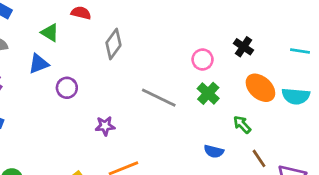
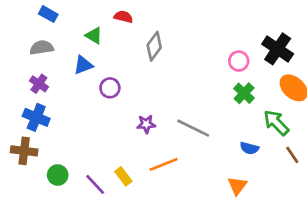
black cross: (243, 47) -> (278, 49), size x1.6
gray line: (159, 98) -> (193, 128), moved
green arrow: (242, 125) -> (276, 123), size x1.5

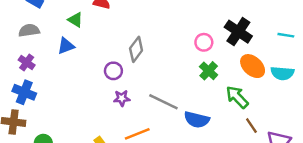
gray diamond: (154, 46) -> (136, 49), moved
purple circle: (110, 88) -> (113, 71), moved
blue semicircle: (249, 148) -> (197, 120), moved, size x1.5

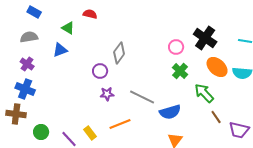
blue semicircle: (197, 120) -> (170, 112), turned -30

